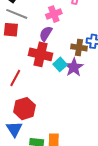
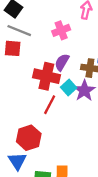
purple semicircle: (46, 34) -> (62, 62), moved
red line: (15, 78) -> (50, 105), moved

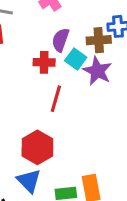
red cross: (46, 76) -> (44, 62), size x0.6
cyan square: (69, 87) -> (76, 59), moved

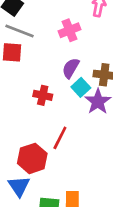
red cross: (44, 62) -> (43, 95), moved
red line: (56, 99) -> (60, 138), moved

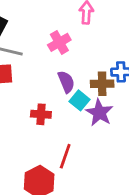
purple semicircle: (71, 68) -> (66, 82), turned 135

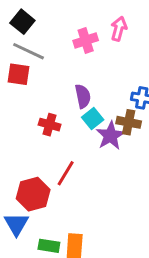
pink cross: (59, 42) -> (86, 40), moved
brown cross: (102, 84) -> (129, 122), moved

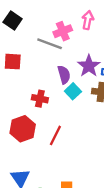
gray line: (28, 51) -> (50, 44), moved
purple star: (111, 136) -> (89, 66), moved
red hexagon: (33, 194) -> (23, 129), moved

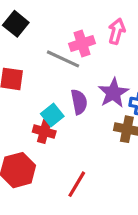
cyan square: (73, 91) -> (52, 115), moved
red line: (55, 135) -> (77, 184), moved

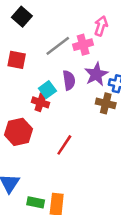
pink cross: (82, 43) -> (83, 45), moved
gray line: (63, 59) -> (58, 46), turned -65

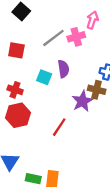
purple star: (96, 74) -> (82, 101), moved
cyan square: (47, 90) -> (44, 77), turned -32
red cross: (40, 102) -> (15, 90), moved

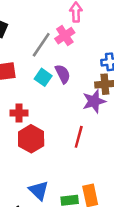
cyan square: (44, 77) -> (43, 77), moved, turned 32
purple star: (82, 101) -> (94, 101), turned 30

